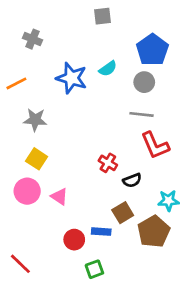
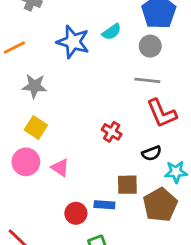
black semicircle: (132, 180) -> (152, 153), moved
brown square: (123, 213) -> (127, 185), turned 30

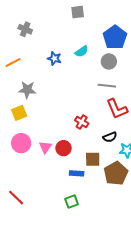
blue star: (73, 42) -> (54, 58), size x0.6
yellow square: (36, 128) -> (19, 113), moved, turned 35
pink triangle: (60, 168) -> (45, 147), turned 32
red circle: (76, 213) -> (63, 148), moved

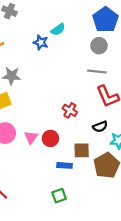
cyan semicircle: (82, 51) -> (58, 29), moved

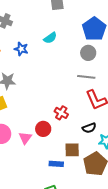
blue star: (41, 42) -> (21, 49), moved
red circle: (50, 138) -> (43, 129), moved

